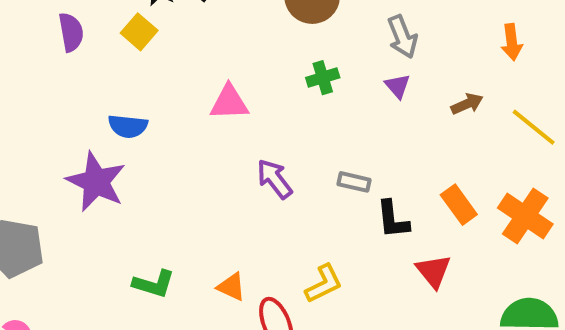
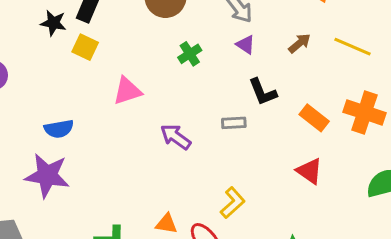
yellow square: (139, 32) -> (85, 47), moved
black L-shape: (393, 219) -> (263, 92), moved

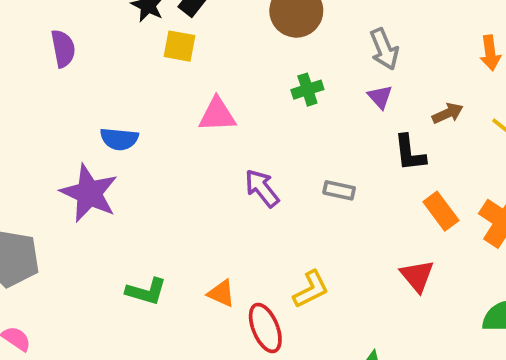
yellow square: (85, 47) -> (180, 46), turned -30
black L-shape: (263, 92) -> (410, 153), moved

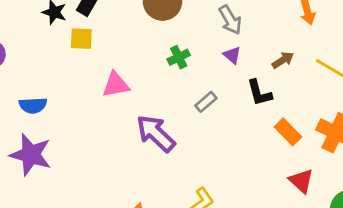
blue semicircle: (119, 139) -> (33, 105), moved
purple arrow: (262, 188) -> (156, 133), size x1.4
gray rectangle: (339, 190) -> (206, 102), moved, turned -45
red triangle: (417, 276) -> (301, 181), moved

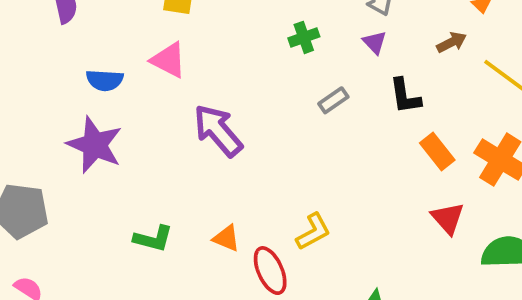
brown arrow: (283, 60) -> (452, 42), moved
pink triangle: (116, 85) -> (168, 60), moved, turned 32
purple arrow: (156, 133) -> (218, 130), moved

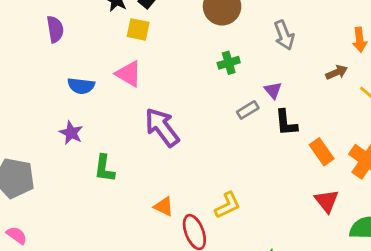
purple triangle: (375, 42) -> (273, 90), moved
black L-shape: (405, 96) -> (286, 123), moved
purple star: (95, 145) -> (71, 133), size x0.6
green L-shape: (153, 239) -> (104, 168), moved, turned 80

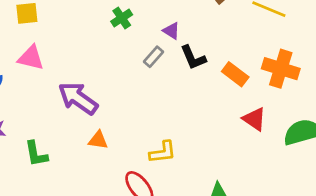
yellow L-shape: (228, 205) -> (163, 152), turned 36
orange triangle: (164, 207) -> (98, 140), moved

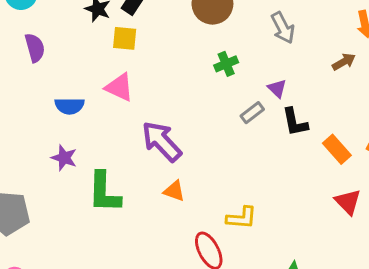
green L-shape: (36, 154) -> (104, 192), size x1.4

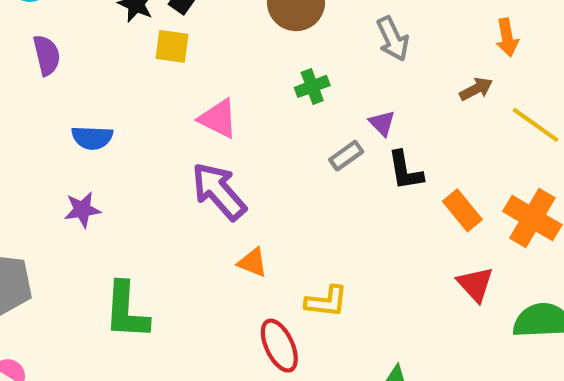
pink triangle: (119, 87) -> (218, 119), moved
purple star: (64, 158) -> (82, 210), turned -30
orange triangle: (174, 191) -> (253, 262), moved
green L-shape: (104, 192) -> (126, 311), moved

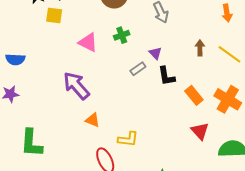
orange arrow: (507, 37) -> (227, 13), moved
brown arrow: (476, 89) -> (200, 48), moved, turned -63
pink triangle: (218, 119) -> (88, 42), moved

